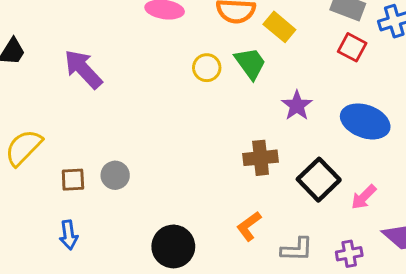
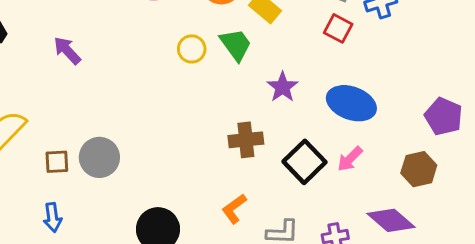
purple arrow: (83, 69) -> (67, 50), size x0.7
gray circle: (115, 175) -> (99, 157), size x1.4
pink arrow: (364, 197) -> (350, 159), moved

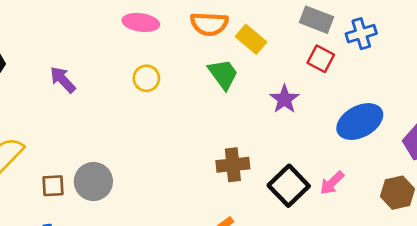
yellow circle: (192, 49) -> (146, 78), moved
purple star: (283, 87) -> (284, 99), moved
blue ellipse: (351, 103) -> (360, 122), moved, turned -48

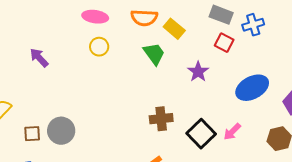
yellow circle: (146, 78) -> (99, 47), moved

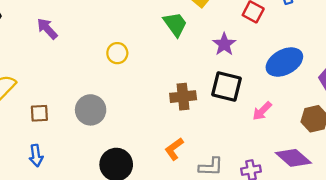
yellow circle: (99, 47) -> (117, 53), moved
gray circle: (61, 131) -> (91, 110), moved
black square: (201, 134) -> (226, 87), moved, turned -32

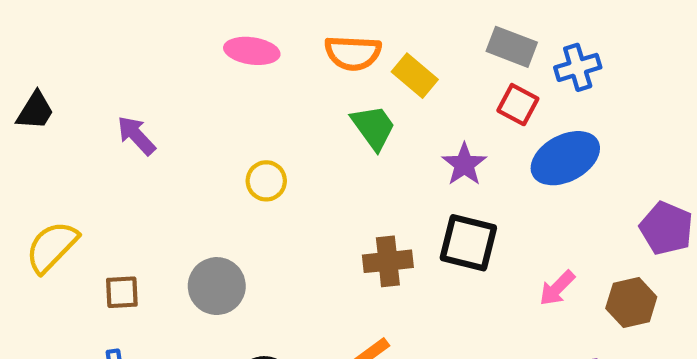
blue ellipse: (284, 62) -> (565, 158), moved
pink arrow: (262, 111) -> (557, 288), moved

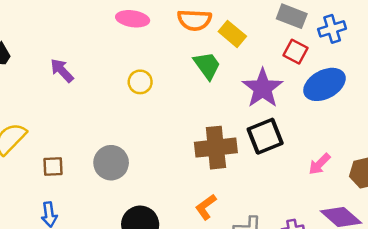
purple star: (464, 164) -> (263, 88), size x1.5
yellow circle: (266, 181) -> (140, 82), moved
black square: (468, 243) -> (265, 136), turned -36
brown cross: (388, 261) -> (216, 148), size x1.4

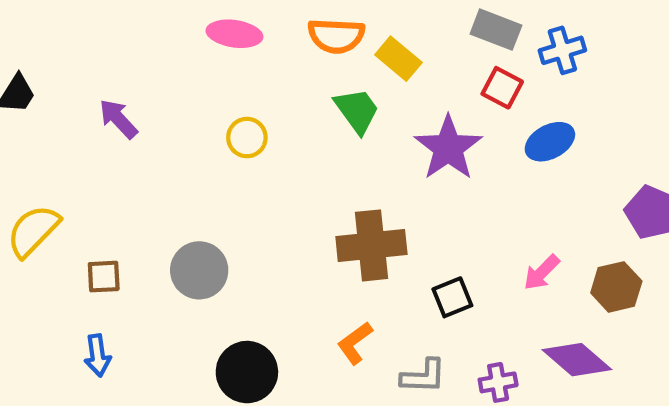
blue ellipse: (324, 84) -> (550, 142), size x0.7
black square: (265, 136) -> (452, 297), moved, size x0.7

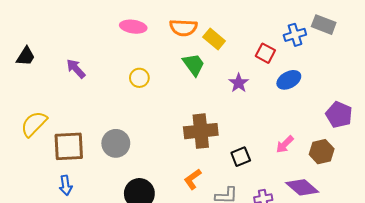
gray rectangle: (496, 30) -> (324, 25), moved
purple star: (448, 148) -> (239, 83), size x0.6
brown square: (104, 277) -> (69, 146), size x1.8

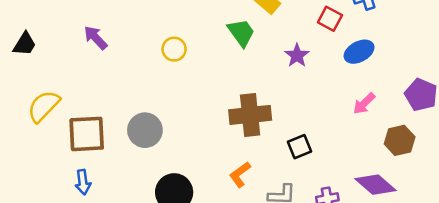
black trapezoid: (26, 56) -> (25, 44), moved
pink arrow: (285, 144) -> (364, 104), moved

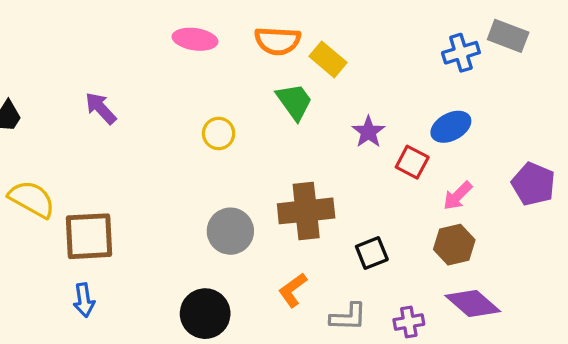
red square: (330, 19) -> (412, 162), moved
yellow circle: (174, 49) -> (219, 133), moved
yellow semicircle: (44, 106) -> (32, 199), turned 75
gray circle: (145, 130) -> (230, 231), moved
brown hexagon: (400, 140) -> (454, 245), moved

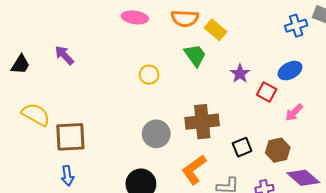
purple arrow: (101, 108) -> (64, 55), moved
brown hexagon: (454, 245) -> (278, 150), moved
orange L-shape: (293, 290) -> (194, 170), size x1.4

